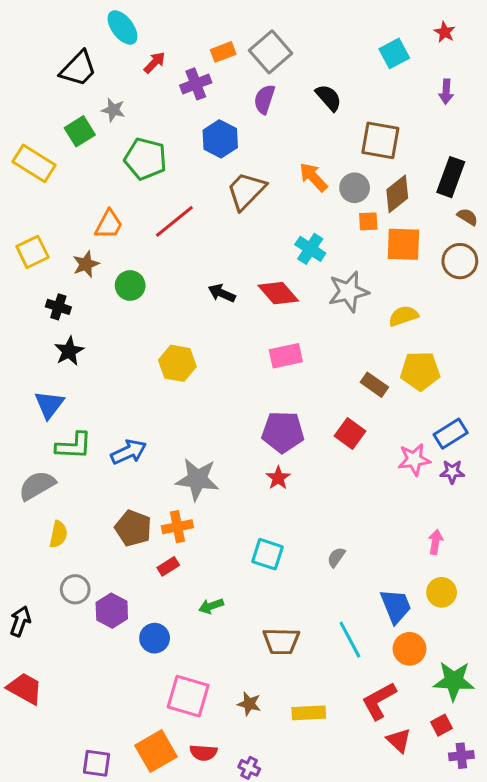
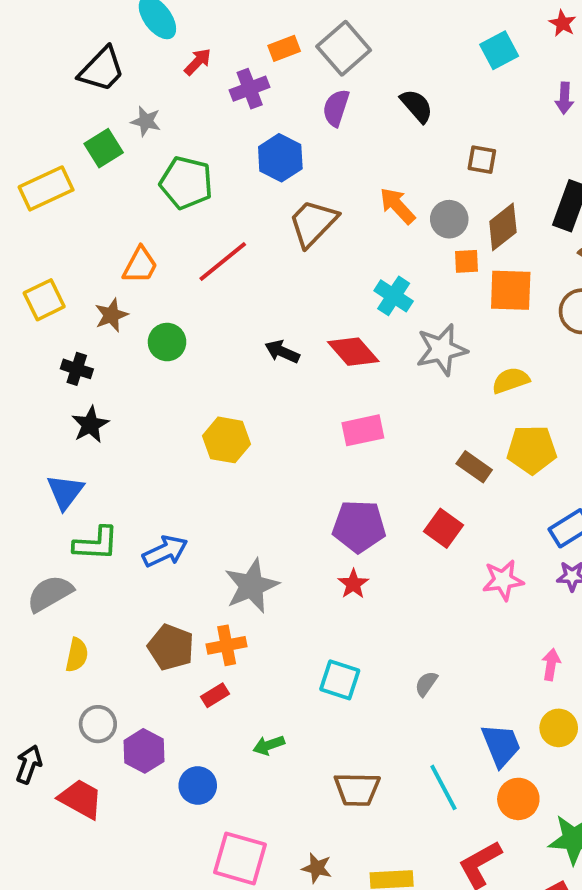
brown square: (380, 140) -> (482, 160), size x0.6
yellow rectangle: (34, 163) -> (46, 188), turned -57
pink star: (414, 460) -> (503, 580), moved
gray star: (197, 479) -> (251, 586), turned -30
red trapezoid: (25, 689) -> (81, 799), moved

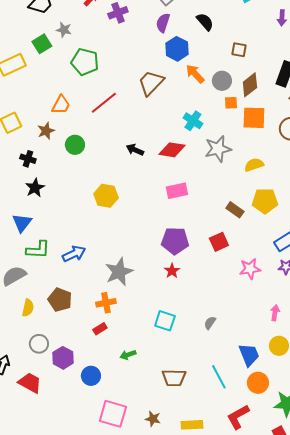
blue hexagon: (280, 158) -> (177, 49), moved
red diamond: (353, 352) -> (172, 150), turned -40
red square: (443, 528) -> (219, 242), turned 30
brown pentagon: (171, 647) -> (60, 300), moved

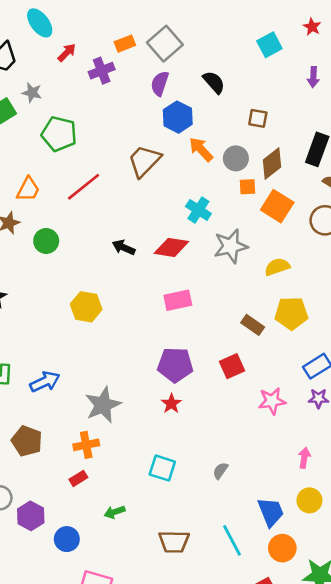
orange square: (254, 118) -> (277, 206), turned 30

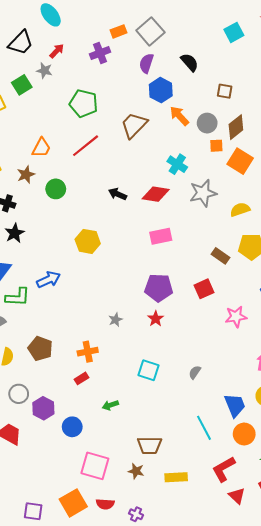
red arrow: (67, 53) -> (57, 51), moved
green pentagon: (59, 134) -> (84, 103), moved
blue arrow: (45, 382) -> (49, 280), moved
gray star: (103, 405) -> (115, 320), moved, size x0.5
brown trapezoid: (174, 542) -> (149, 445), moved

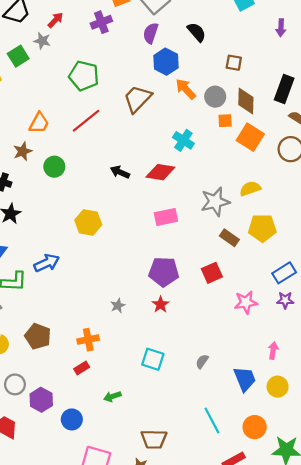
brown diamond: (236, 127) -> (246, 101), turned -50
gray star: (203, 193) -> (215, 202), moved
blue trapezoid: (235, 405) -> (245, 379), moved

